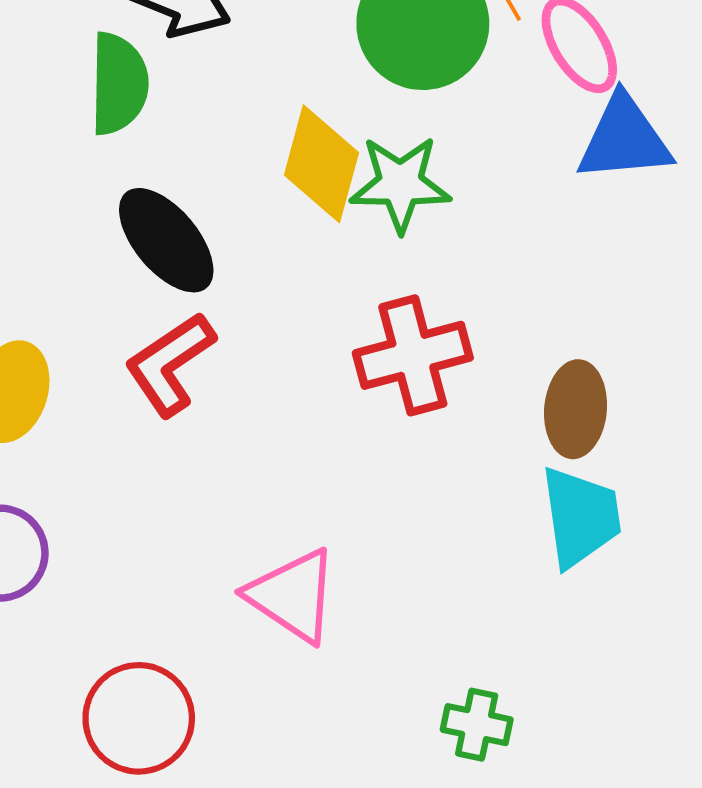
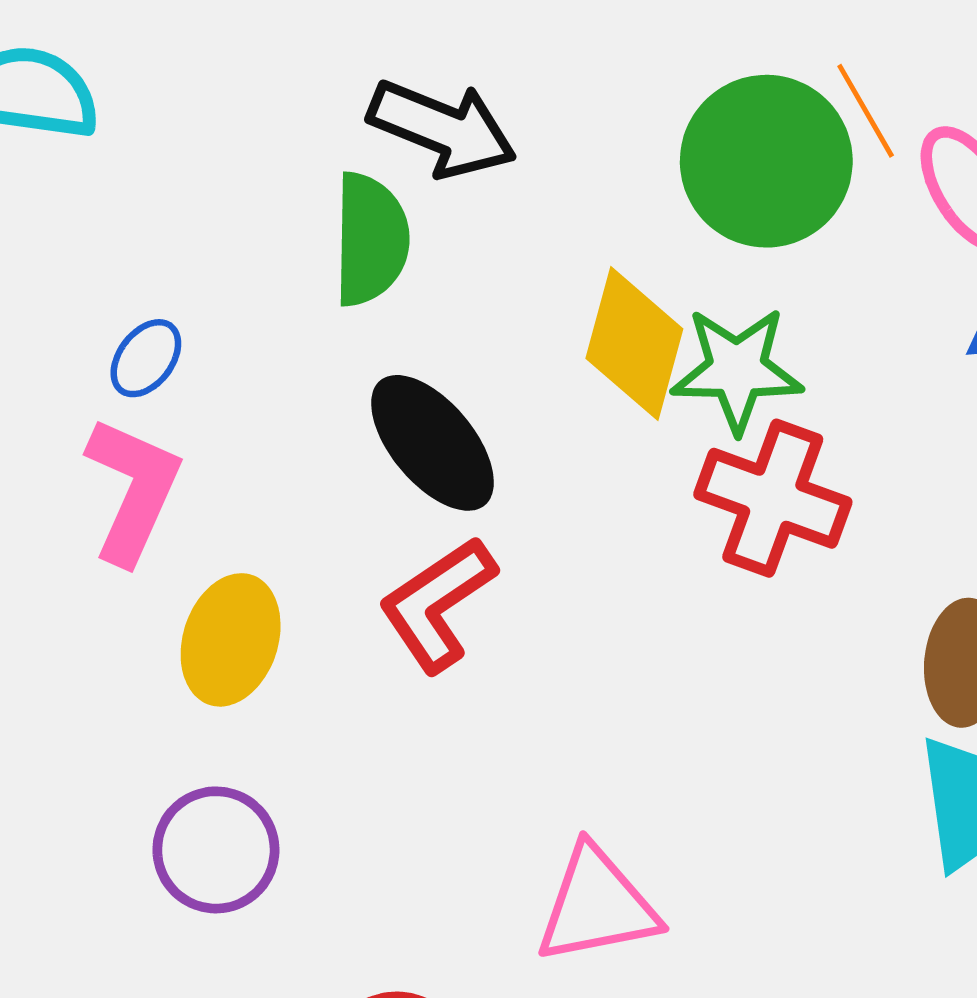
red cross: (413, 355) -> (773, 498), moved, turned 35
pink triangle: (293, 596) -> (597, 905), turned -45

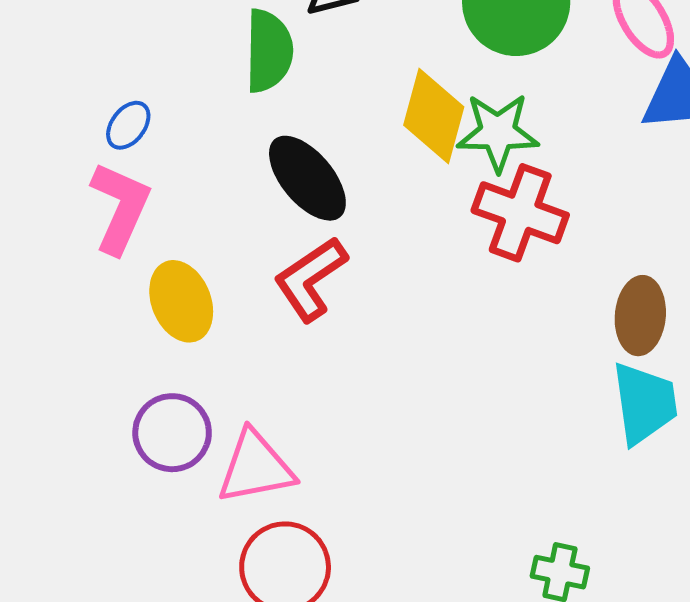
yellow ellipse: (231, 640) -> (181, 301), turned -40
pink triangle: (597, 905) -> (256, 467), moved

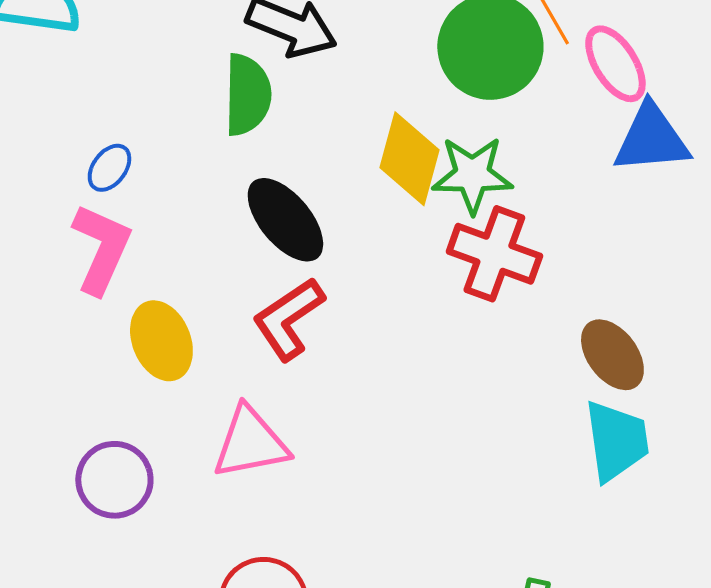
brown ellipse: (640, 316) -> (612, 355), turned -42
purple circle: (172, 433) -> (114, 480), moved
pink triangle: (256, 467) -> (250, 443), moved

